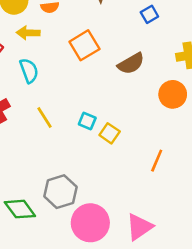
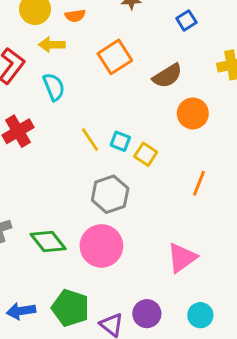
orange circle: (173, 94) -> (193, 113), moved
yellow line: (45, 117) -> (90, 140), moved
gray hexagon: (60, 192) -> (110, 194), moved
pink circle: (90, 223) -> (101, 246), moved

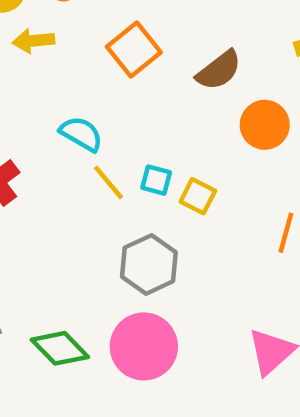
cyan semicircle: (54, 87) -> (81, 134), moved, turned -32

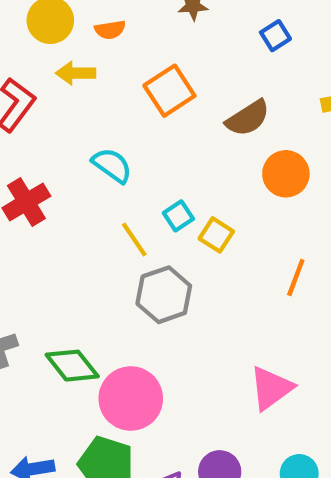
cyan square: (156, 180) -> (178, 216), turned 36
yellow line: (109, 182) -> (134, 240), moved
pink circle: (144, 346) -> (131, 399), moved

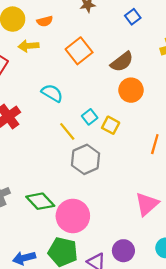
orange circle: (286, 174) -> (131, 90), moved

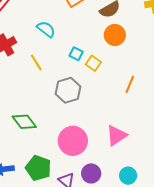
cyan square: (90, 117) -> (76, 54), turned -32
yellow line: (67, 131) -> (36, 63), moved
pink circle: (73, 216) -> (73, 141), moved

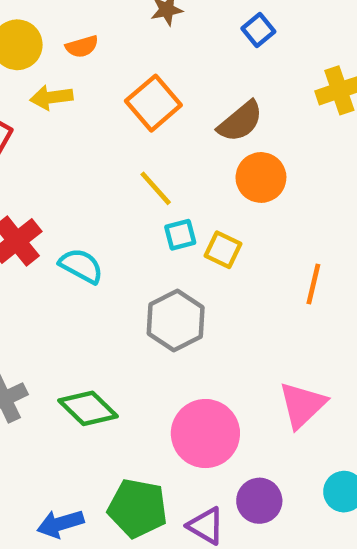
cyan semicircle: (46, 29) -> (81, 266), moved
cyan square: (76, 54) -> (180, 235), turned -32
yellow line: (36, 63) -> (156, 188), moved

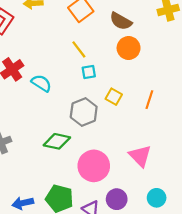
brown semicircle: (240, 121) -> (121, 21), turned 65
yellow square: (223, 250) -> (114, 97), moved
pink triangle: (302, 405) -> (140, 156), turned -35
green diamond: (88, 408) -> (57, 141), moved, turned -36

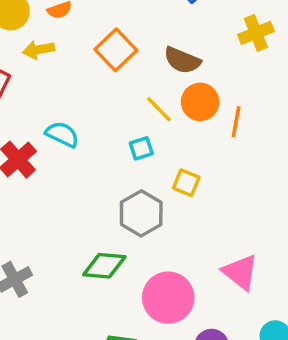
yellow line: (79, 49) -> (159, 109), moved
cyan semicircle: (41, 83) -> (62, 134), moved
orange line: (149, 100) -> (236, 122), moved

